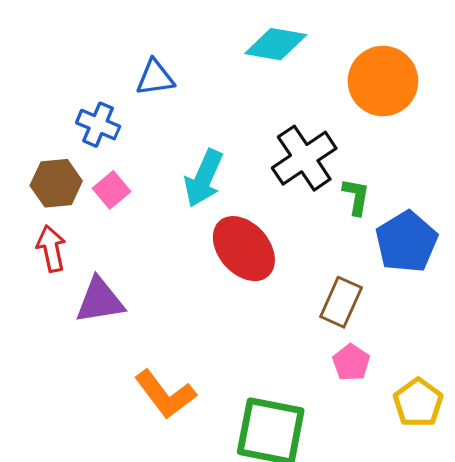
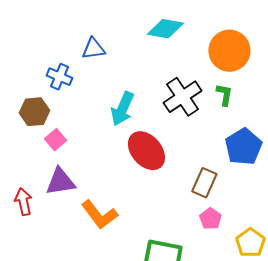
pink square: (111, 190) -> (55, 140), moved
green L-shape: (356, 197) -> (224, 95), moved
red arrow: (51, 249) -> (23, 202), moved
orange L-shape: (165, 394) -> (99, 215), moved

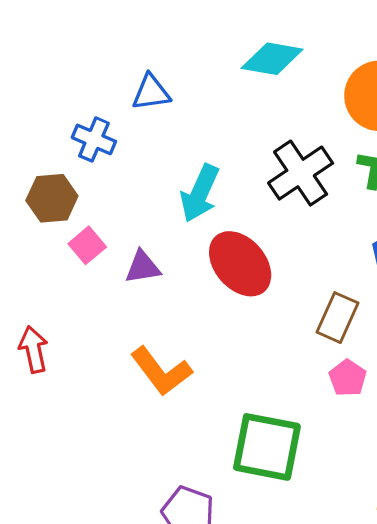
purple triangle: (60, 182) -> (143, 267), moved, size x0.7

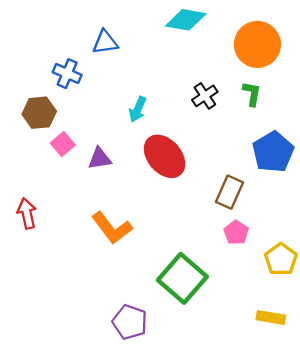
black cross: (301, 173) -> (205, 96), size x0.6
cyan arrow: (200, 193) -> (138, 109), size x0.7
green square: (267, 447) -> (182, 278), turned 30

